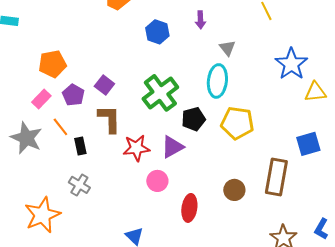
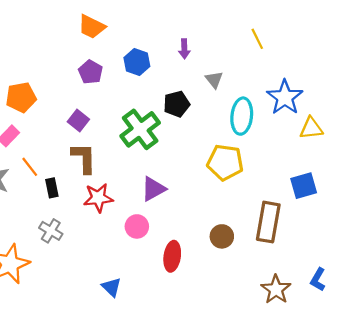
cyan ellipse: (217, 81) -> (242, 116), moved
purple pentagon: (73, 95) -> (91, 72), moved
black pentagon: (193, 119) -> (177, 104), moved
red star: (136, 148) -> (98, 198), moved

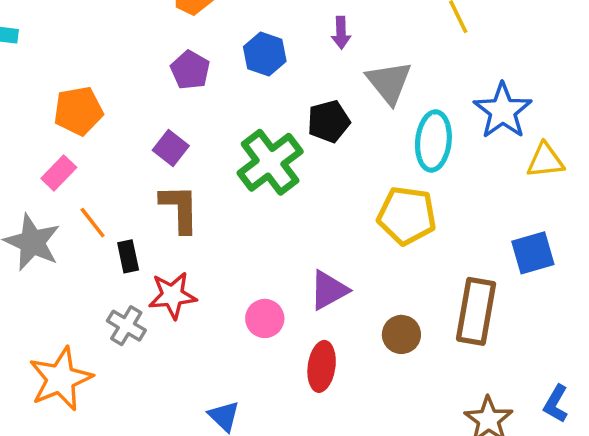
gray triangle: (214, 80) -> (389, 82), size x1.6
purple triangle: (153, 189) -> (329, 290), moved
red star: (98, 198) -> (172, 295), moved

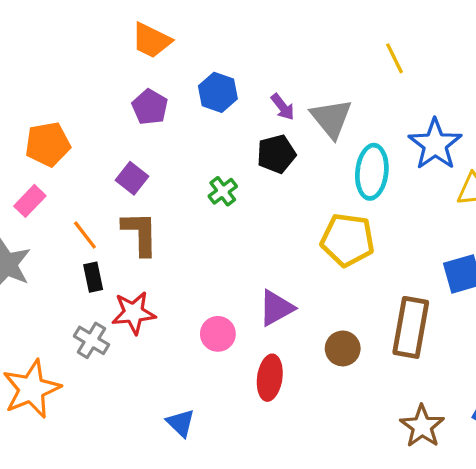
purple arrow: (341, 33) -> (283, 107), moved, turned -36
green cross: (270, 162) -> (223, 191), size x0.5
orange line: (93, 223) -> (85, 235), moved

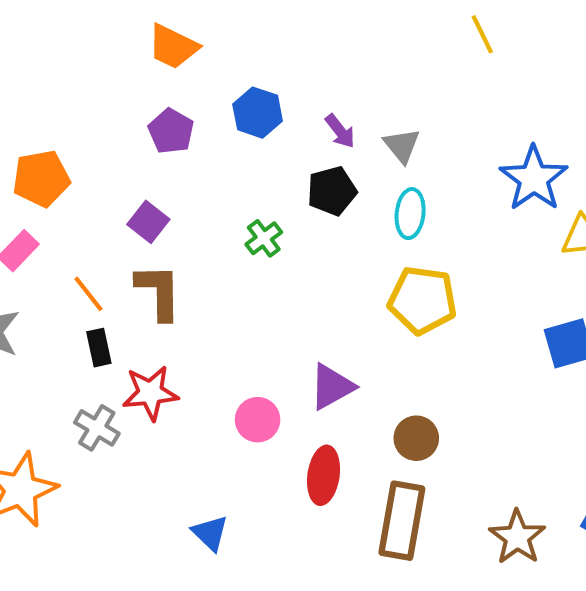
yellow line: (395, 58) -> (482, 34), moved
gray triangle: (331, 118) -> (402, 146), size x0.7
cyan ellipse: (372, 172) -> (410, 214), moved, size x0.7
brown rectangle: (411, 327) -> (402, 521), moved

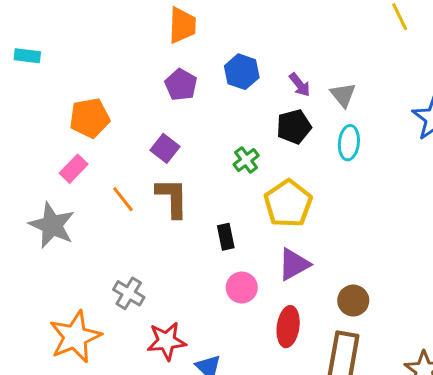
orange trapezoid: (173, 47) -> (182, 25), turned -114
yellow pentagon: (422, 300) -> (288, 203), moved, turned 30
black rectangle: (99, 348) -> (226, 237), moved
red star: (150, 393) -> (166, 341), moved

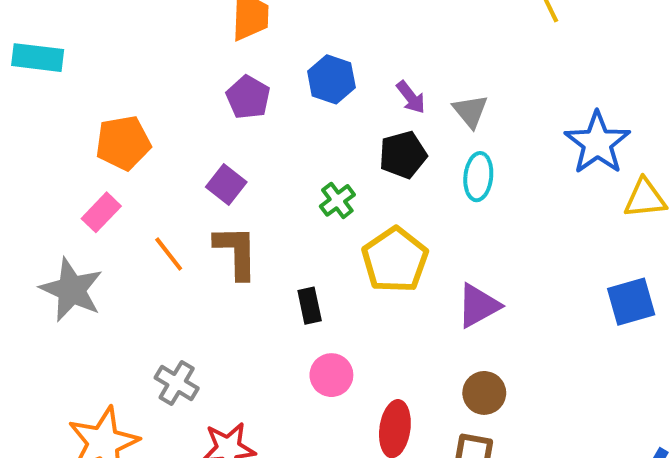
cyan rectangle: (27, 56) -> (38, 58), size x1.4
purple triangle: (294, 264) -> (478, 306), moved

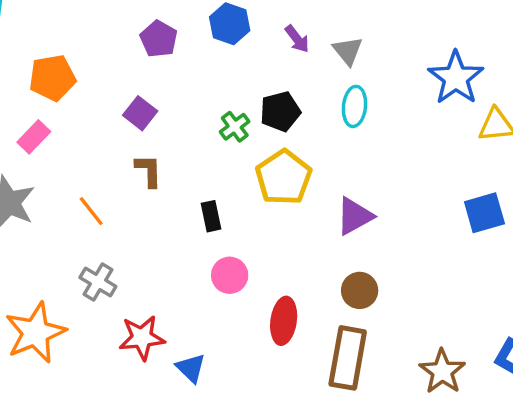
black pentagon: (403, 155) -> (280, 112), moved
brown L-shape: (236, 252) -> (149, 171), size x0.7
orange line: (169, 254) -> (91, 211), moved

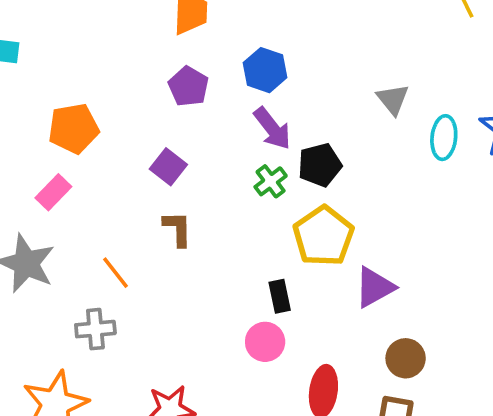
purple arrow: (297, 39) -> (272, 128), moved, size x1.4
cyan ellipse: (354, 106) -> (444, 138), moved
black rectangle: (211, 216) -> (280, 296), moved
purple triangle: (354, 216) -> (375, 287), moved
gray cross: (98, 282) -> (95, 329), moved, turned -36

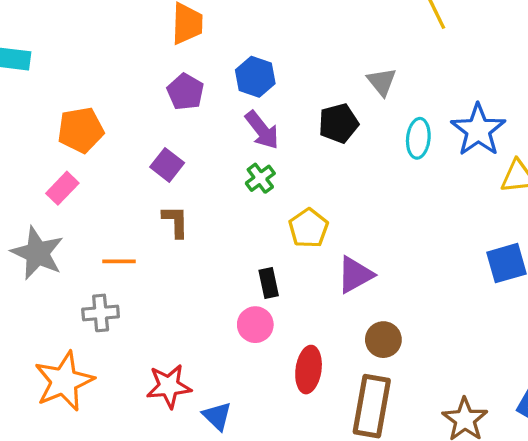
gray triangle: (393, 99) -> (382, 82), moved
black pentagon: (320, 165) -> (338, 123), moved
yellow pentagon: (323, 236) -> (309, 228), size x0.7
orange line: (115, 273) -> (119, 261), turned -52

